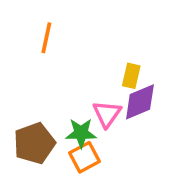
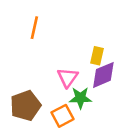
pink triangle: (107, 114) -> (68, 78), moved
green star: (81, 133) -> (80, 98), moved

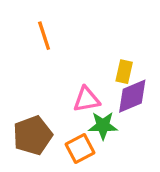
orange line: (34, 28) -> (44, 36), turned -30
pink triangle: (68, 78) -> (87, 99), turned 45

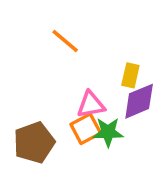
orange line: (44, 36) -> (65, 41), moved, turned -32
orange square: (80, 148) -> (86, 129), moved

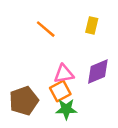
yellow rectangle: (130, 75) -> (92, 25), moved
green star: (108, 132) -> (66, 109), moved

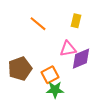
pink triangle: (64, 74) -> (68, 49), moved
brown pentagon: (24, 101) -> (20, 69), moved

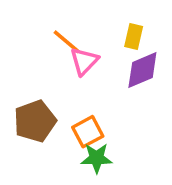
pink triangle: (68, 49) -> (84, 61), moved, turned -36
purple diamond: (81, 59) -> (142, 70), moved

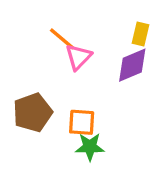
yellow rectangle: (134, 36) -> (140, 34), moved
orange square: (88, 132) -> (82, 122), turned 32

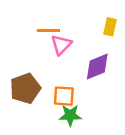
orange line: (62, 39) -> (48, 30), turned -40
purple diamond: (132, 65) -> (97, 66), moved

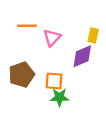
yellow rectangle: (110, 27) -> (93, 36), moved
orange line: (48, 30) -> (27, 26), moved

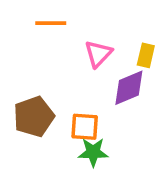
orange line: (27, 26) -> (51, 23), moved
pink triangle: (52, 38) -> (98, 54), moved

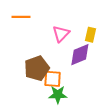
orange line: (51, 23) -> (21, 17), moved
brown pentagon: (34, 117) -> (37, 68), moved

